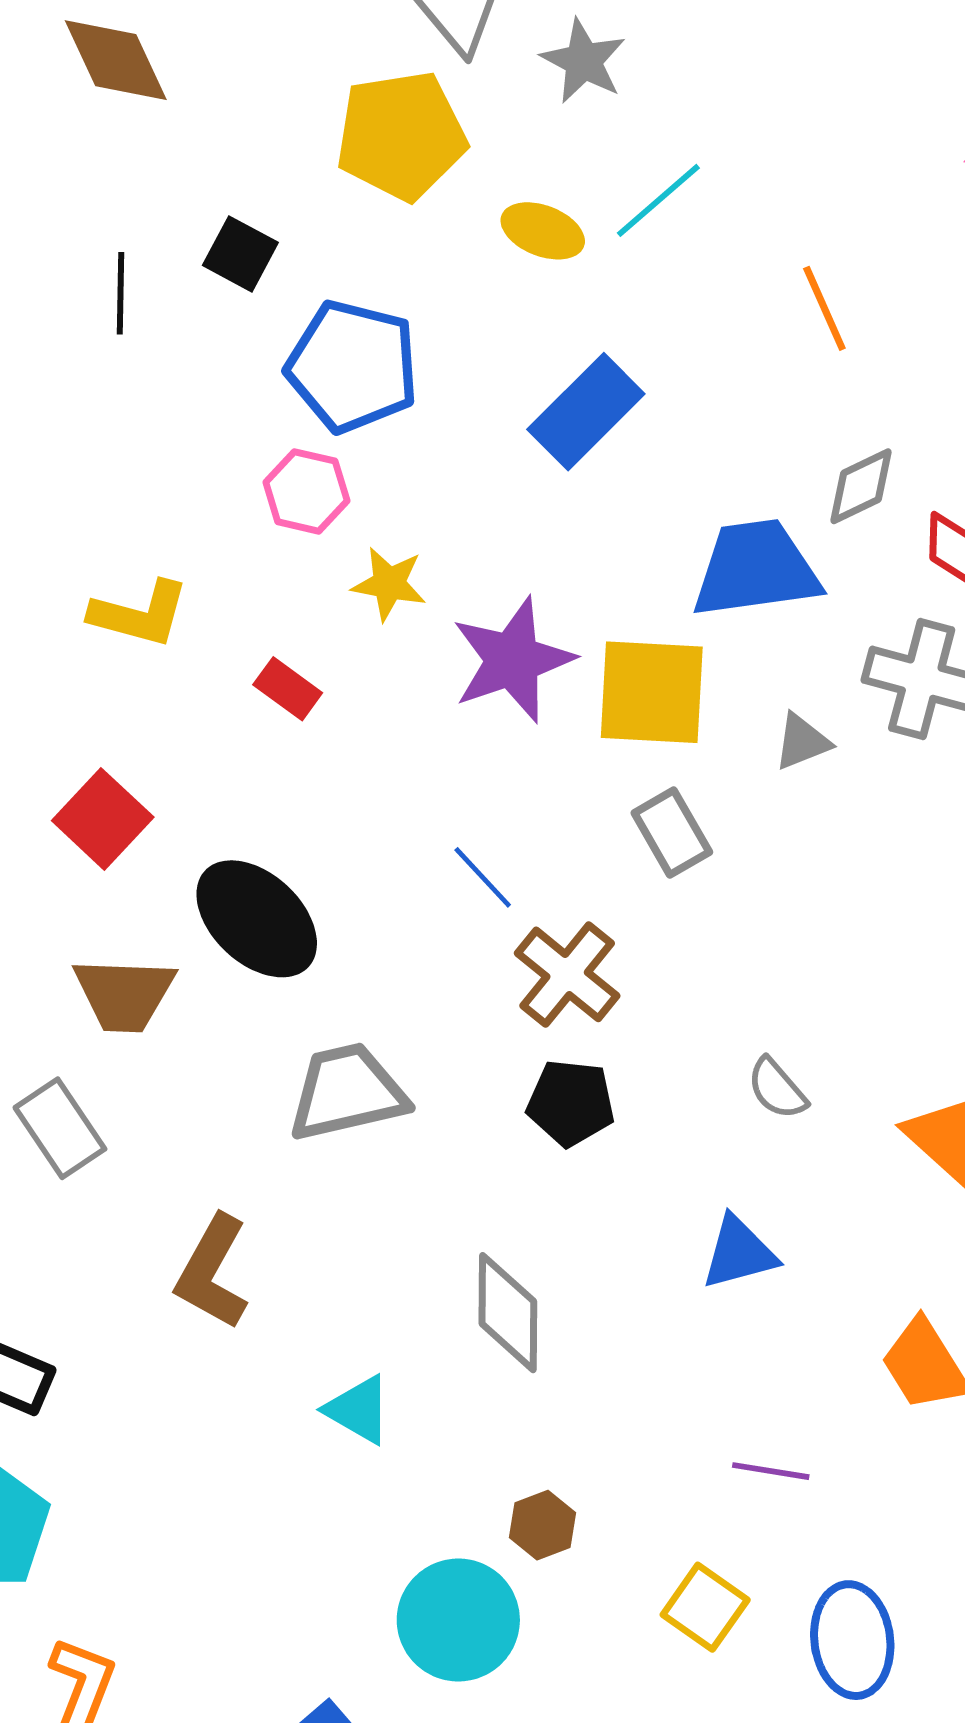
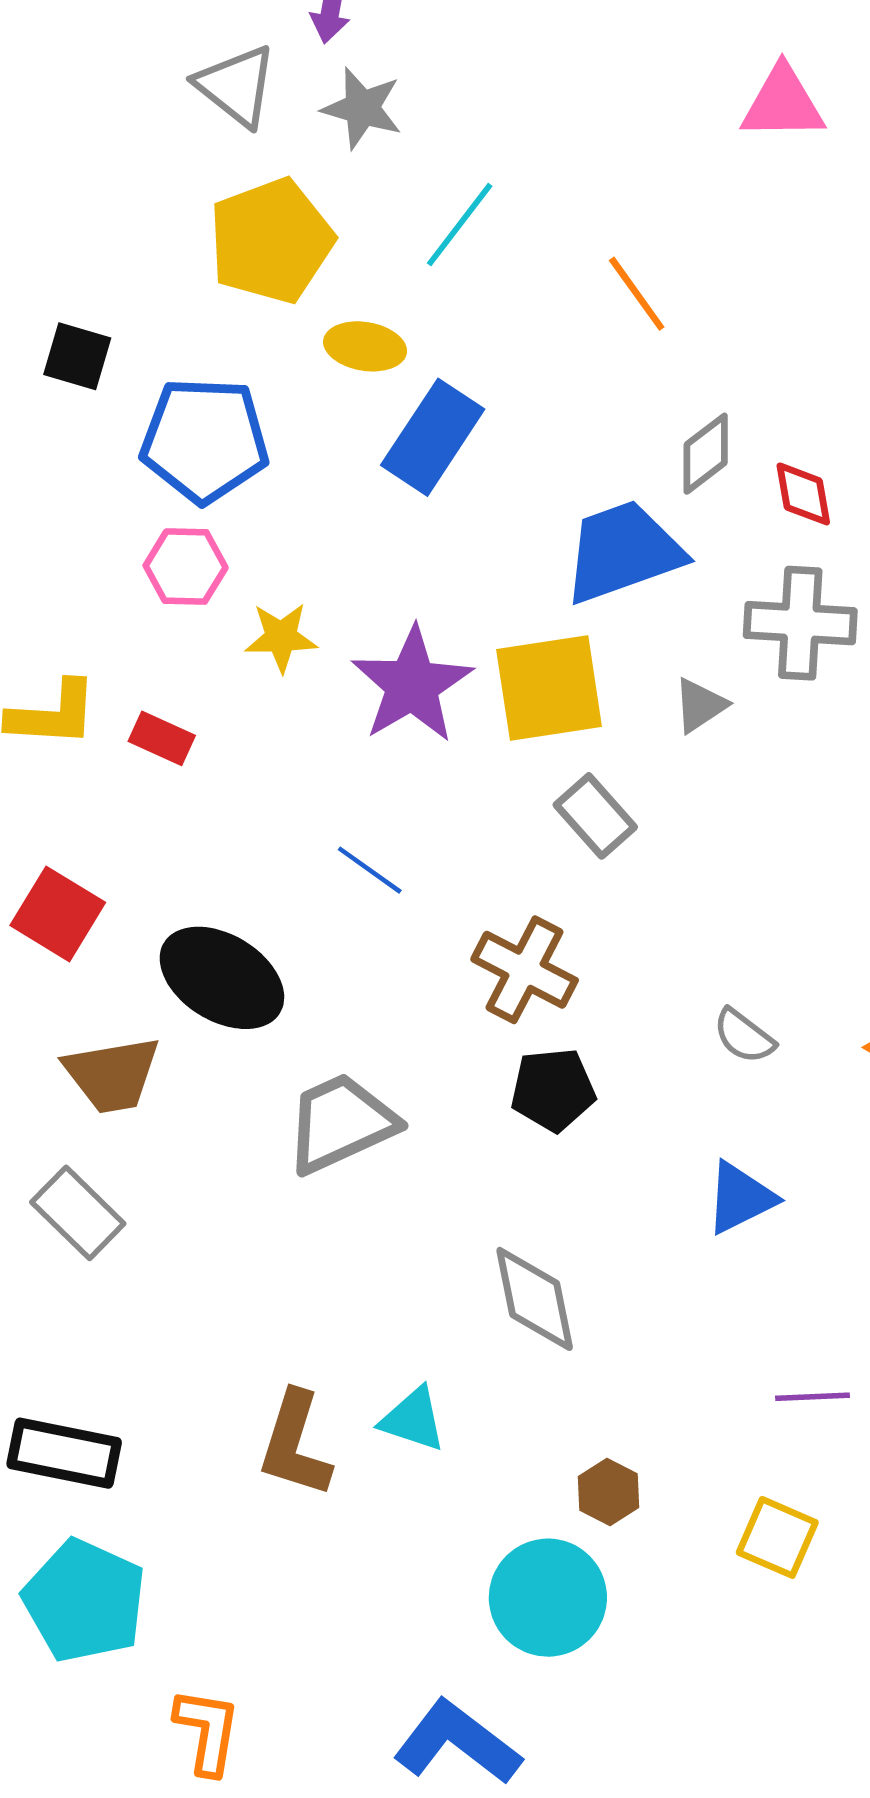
yellow pentagon: (401, 136) -> (271, 241), moved
yellow ellipse: (543, 231) -> (365, 346), moved
red rectangle: (288, 689) -> (162, 738), moved
blue line: (483, 877) -> (370, 870), moved
brown L-shape: (212, 1272) -> (295, 1444), moved

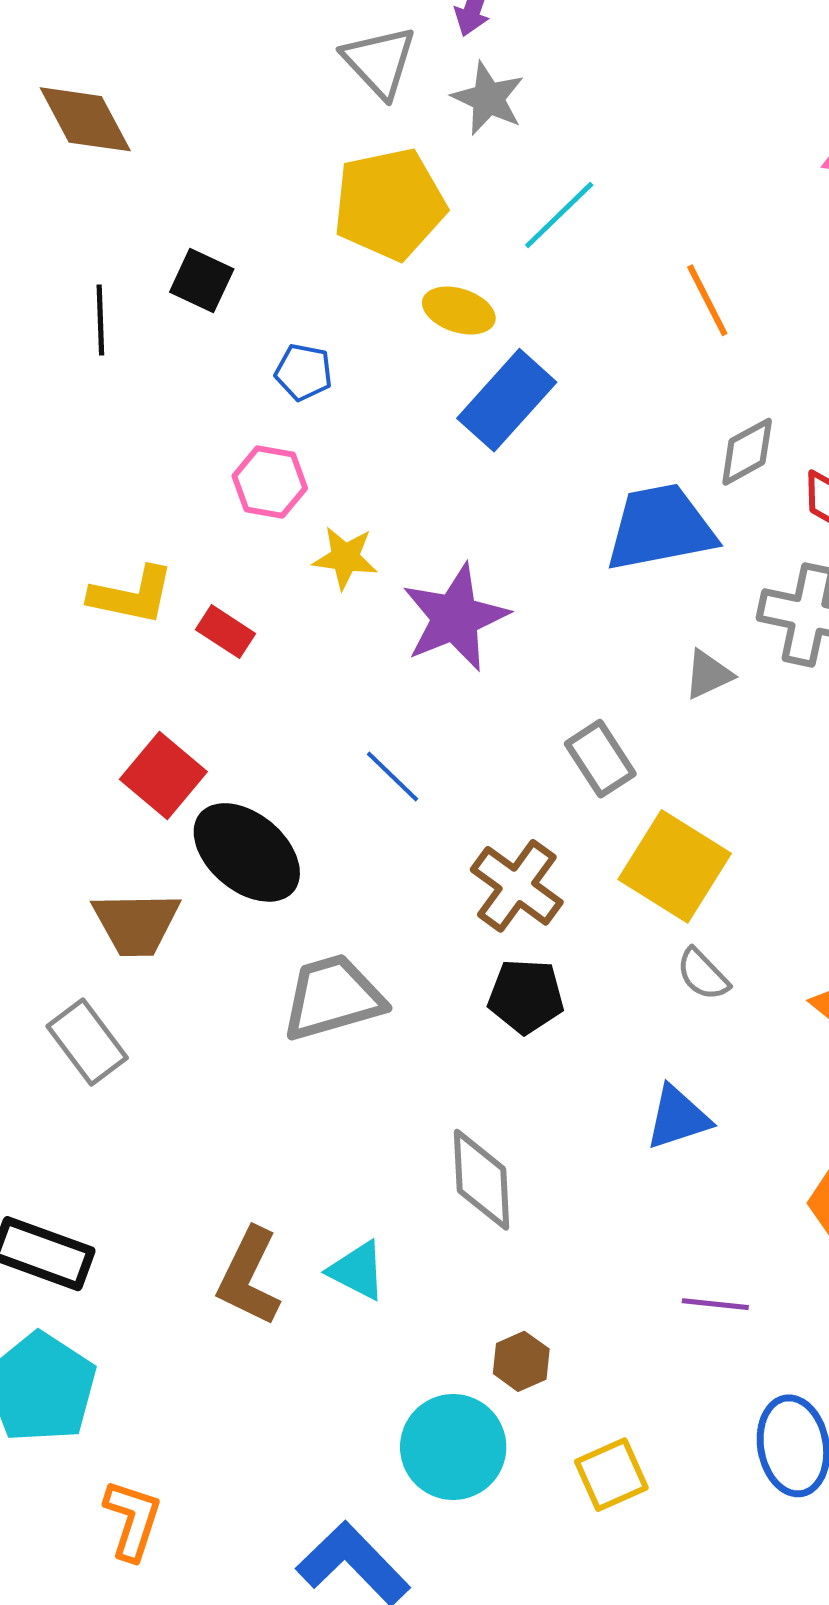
blue pentagon: (205, 440) -> (304, 372), size x0.5
yellow square: (549, 688) -> (675, 866), moved, turned 32
red square: (58, 914) -> (163, 775), moved
yellow square: (777, 1537) -> (611, 1475), moved, turned 34

